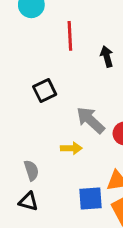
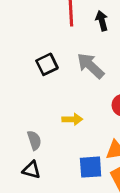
black arrow: (107, 57) -> (102, 21), moved
gray arrow: (91, 120) -> (91, 66), moved

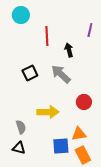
black arrow: (102, 21) -> (69, 50), moved
yellow arrow: (72, 119) -> (48, 112), size x1.5

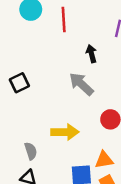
red line: (47, 36) -> (64, 19), moved
black square: (30, 73) -> (19, 83), moved

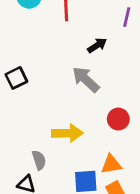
black arrow: (91, 54) -> (97, 45), turned 72
gray semicircle: (31, 151) -> (39, 160), moved

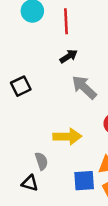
black arrow: (97, 45) -> (69, 56), moved

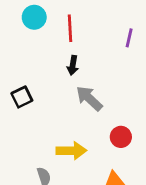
black arrow: (69, 56) -> (73, 65), turned 132

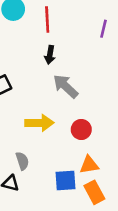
red circle: (121, 137) -> (81, 129), moved
yellow arrow: (71, 151) -> (39, 123), moved

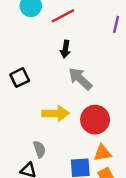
red line: (47, 19) -> (63, 16), turned 65
red circle: (81, 129) -> (95, 120), size x1.5

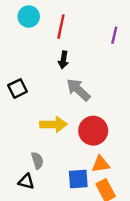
red line: (63, 16) -> (61, 26), turned -50

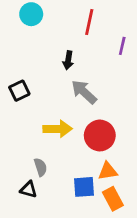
red line: (61, 26) -> (89, 22), moved
purple line: (114, 35) -> (122, 46), moved

